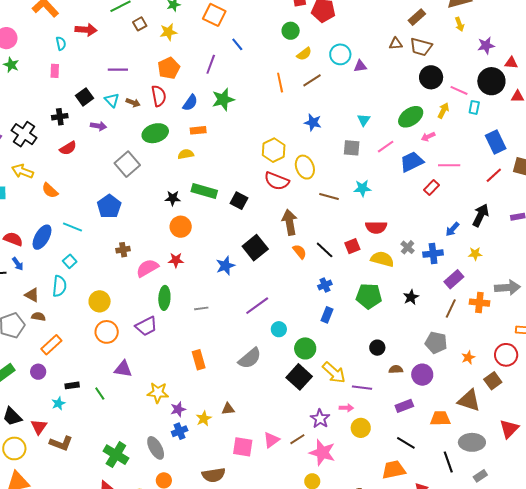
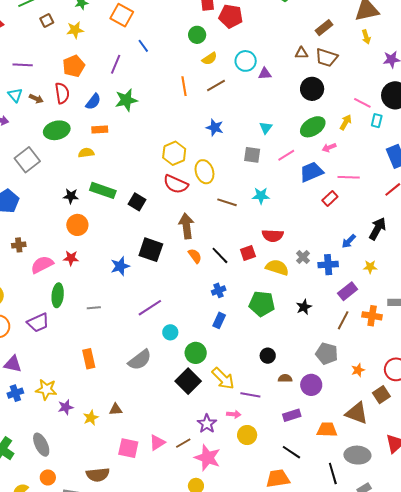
black circle: (431, 77) -> (312, 89), moved
black square: (255, 248) -> (151, 250), turned -35
blue cross: (180, 431) -> (15, 393), moved

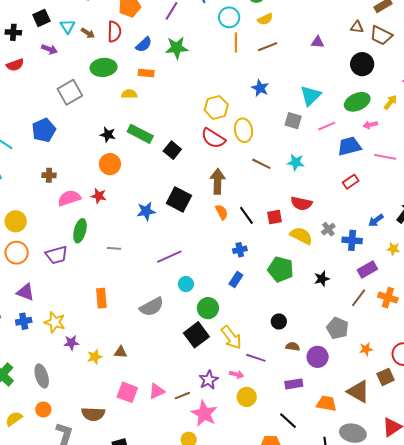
cyan circle: (246, 61) -> (229, 17), moved
cyan triangle: (266, 128) -> (311, 96), size x1.6
red rectangle: (330, 199) -> (351, 182), moved

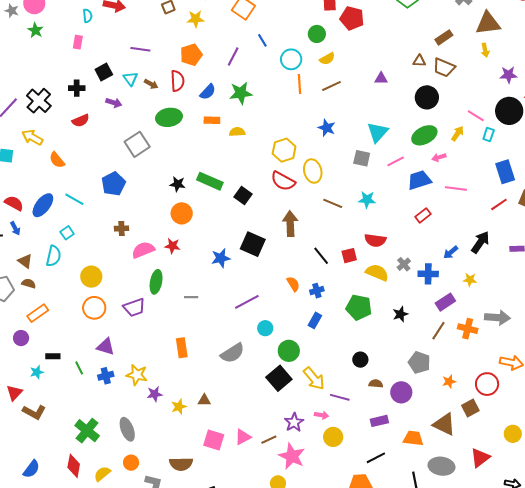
yellow semicircle: (129, 94) -> (237, 132), moved
orange semicircle: (222, 212) -> (293, 284), moved
black line: (288, 421) -> (376, 458), turned -66

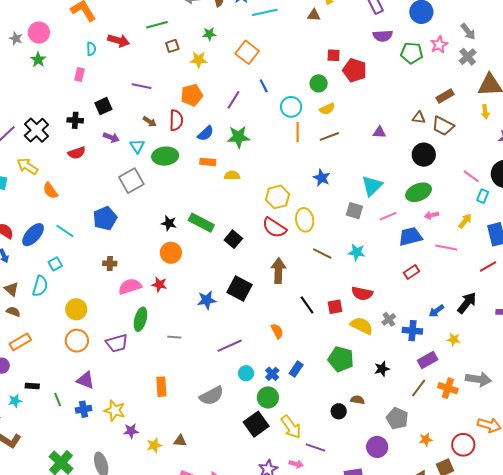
cyan triangle: (130, 79) -> (137, 146), moved
yellow arrow: (458, 134) -> (465, 221), moved
blue cross: (317, 291) -> (272, 374), moved, turned -32
brown semicircle: (376, 384) -> (357, 400), moved

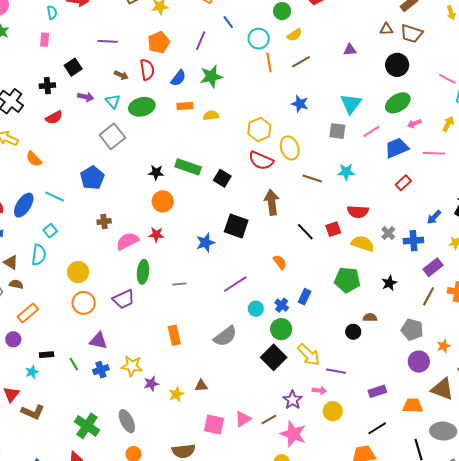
purple circle: (377, 447) -> (419, 362), moved

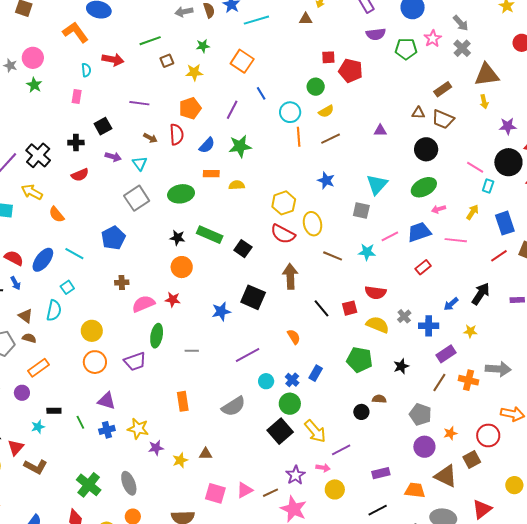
green ellipse: (142, 107) -> (181, 194), moved
pink line: (371, 131) -> (390, 236), moved
purple line: (336, 371) -> (341, 450), turned -42

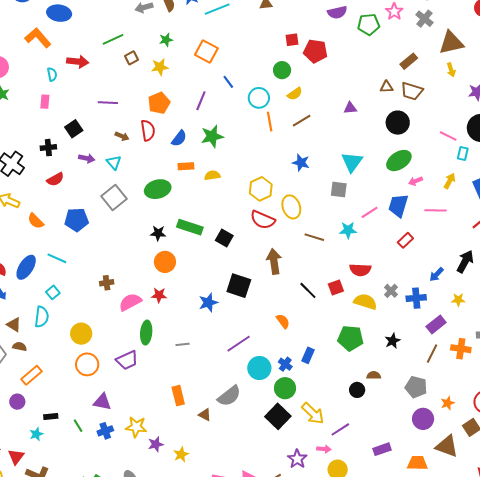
blue trapezoid: (419, 232) -> (398, 206), turned -50
blue pentagon: (113, 238) -> (77, 220), moved, turned 30
cyan circle: (266, 381) -> (259, 368), size x1.5
brown triangle: (206, 454) -> (205, 415), moved, turned 32

